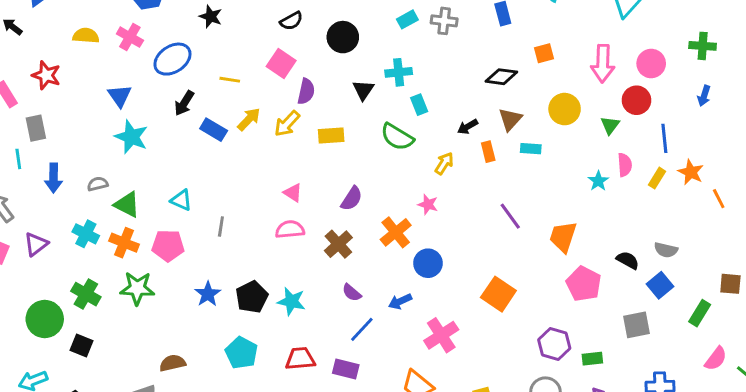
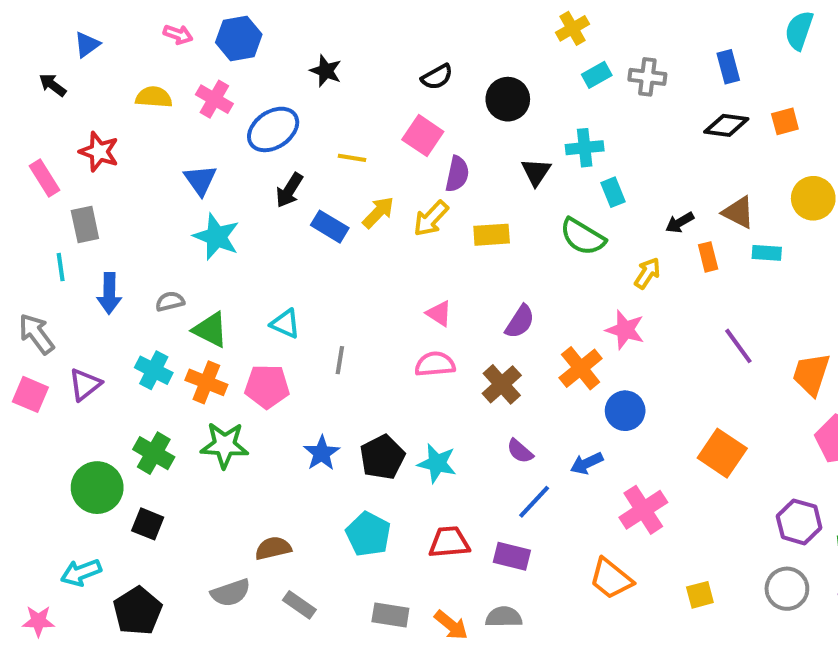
black diamond: (501, 77) -> (726, 125), moved
brown triangle: (510, 119) -> (738, 212), turned -45
pink star: (428, 204) -> (625, 330), size x1.4

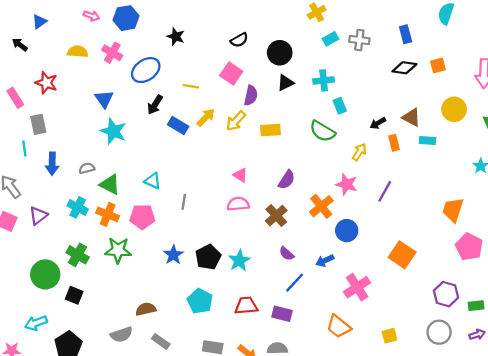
black triangle: (536, 172) -> (285, 83), moved, turned 30
purple line: (738, 346) -> (385, 191), moved, turned 65
cyan star: (437, 463) -> (239, 261), turned 30

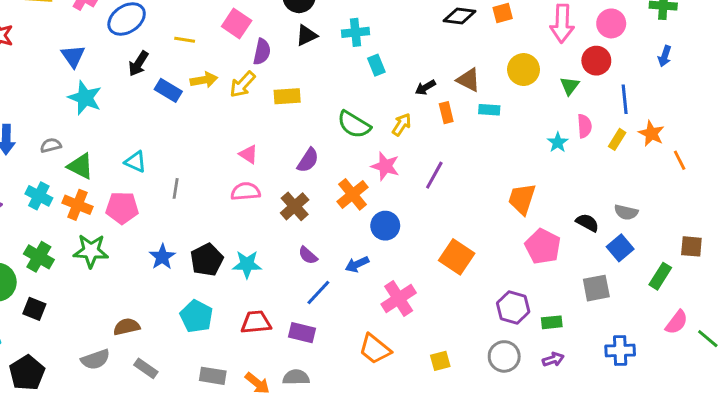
yellow arrow: (206, 117) -> (204, 80), turned 36
green semicircle: (322, 131) -> (354, 125), moved
cyan star: (239, 261) -> (247, 264), turned 30

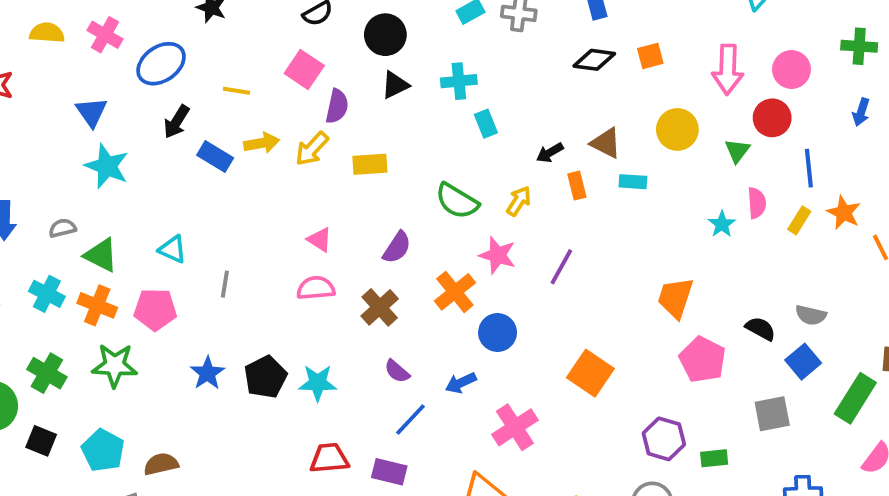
green rectangle: (660, 276) -> (855, 398), size x1.4
cyan pentagon: (196, 316) -> (103, 450), moved

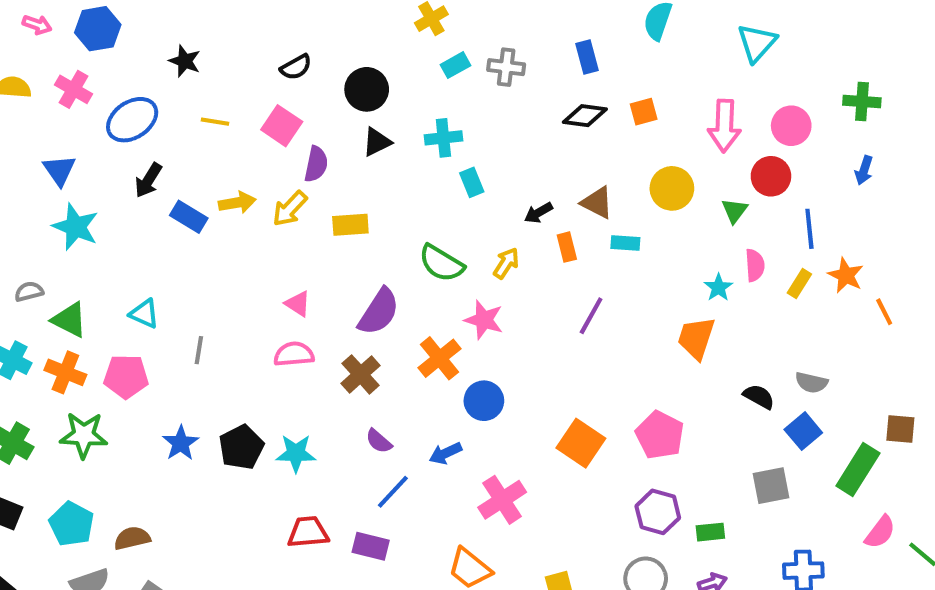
yellow line: (236, 91) -> (215, 122), moved
purple semicircle: (397, 247) -> (379, 312), size x1.4
purple line: (561, 267) -> (591, 316), moved
orange trapezoid: (675, 298) -> (696, 338), moved
pink pentagon: (703, 360) -> (660, 435), moved

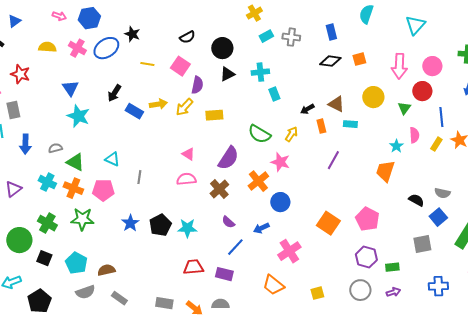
blue ellipse: (132, 120) -> (106, 48), moved

